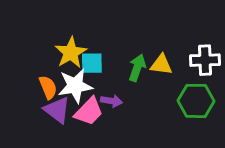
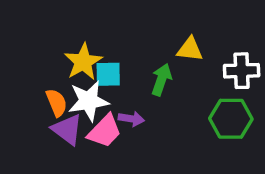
yellow triangle: (161, 65) -> (190, 49), moved

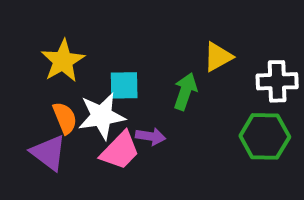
yellow triangle: (190, 49) -> (218, 57), turned -36
yellow star: (83, 62) -> (63, 61), moved
purple triangle: (67, 129) -> (49, 153), moved

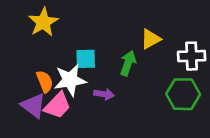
yellow star: (63, 61) -> (43, 22), moved
pink trapezoid: (120, 151) -> (57, 105), moved

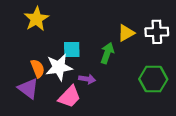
white cross: (192, 56) -> (157, 32), moved
pink trapezoid: (57, 105) -> (69, 97), moved

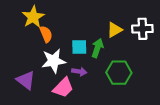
cyan square: (72, 50) -> (79, 47), moved
orange semicircle: (38, 68) -> (46, 34), moved
green hexagon: (153, 79) -> (119, 73), moved

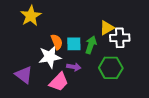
white cross: (142, 29) -> (120, 38), moved
orange semicircle: (46, 34) -> (57, 42), moved

